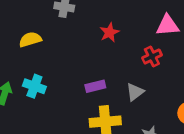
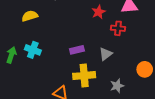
red star: (109, 32) -> (99, 12), moved
red cross: (152, 57) -> (118, 28), turned 32

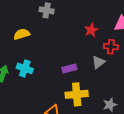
gray triangle: (106, 54) -> (98, 62), moved

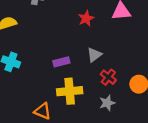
red cross: (111, 47) -> (108, 77), moved, turned 32

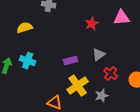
yellow cross: (70, 91) -> (78, 86), turned -30
gray star: (107, 103) -> (102, 96), moved

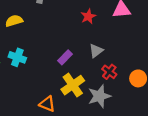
purple rectangle: (71, 61) -> (65, 57), turned -32
gray star: (102, 96) -> (99, 96), size x1.5

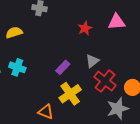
red cross: (109, 72) -> (105, 81), size x1.5
gray star: (99, 96) -> (118, 109), moved

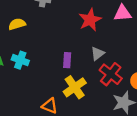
red star: (85, 28) -> (90, 20), size x1.5
purple rectangle: (63, 67) -> (67, 60), turned -40

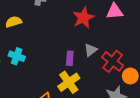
purple rectangle: (67, 60) -> (70, 58), moved
red cross: (111, 74) -> (113, 61), moved

